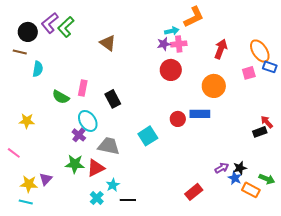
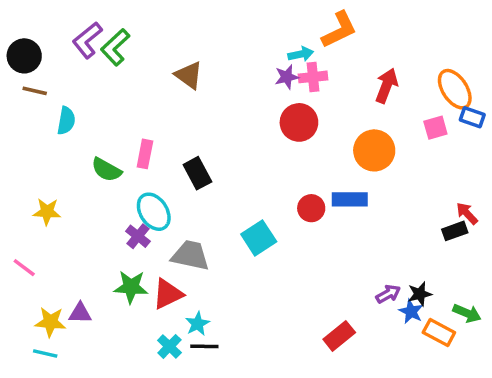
black circle: (28, 32) -> (24, 56), moved
purple triangle: (46, 179) -> (80, 313), turned 48
black line: (128, 200) -> (204, 346), moved

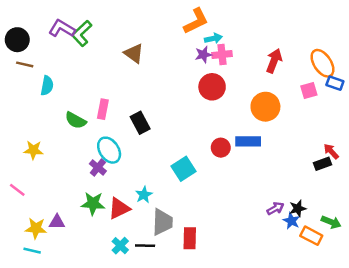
orange L-shape: (339, 30) -> (196, 21), moved
purple L-shape: (87, 40) -> (62, 28), turned 70
gray trapezoid: (190, 255) -> (162, 222), moved, turned 80
cyan star: (197, 324) -> (144, 195), moved
red rectangle: (339, 336) -> (190, 238), moved, turned -50

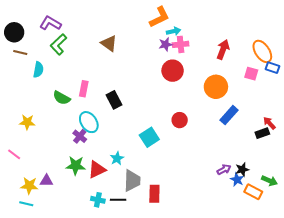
green L-shape: (82, 33) -> (59, 44), moved
pink square: (309, 91) -> (251, 74), turned 32
blue rectangle: (248, 141) -> (229, 115), moved, turned -48
cyan cross: (120, 246) -> (98, 200), turned -32

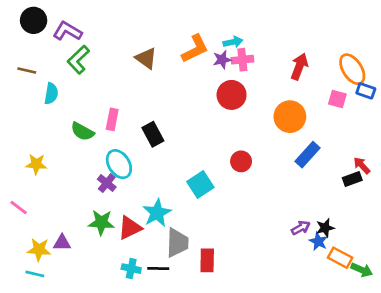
orange L-shape: (159, 17) -> (195, 49), moved
black circle: (14, 32) -> (34, 20), moved
cyan star: (117, 158) -> (157, 213), size x1.5
green arrow: (269, 181) -> (362, 270), moved

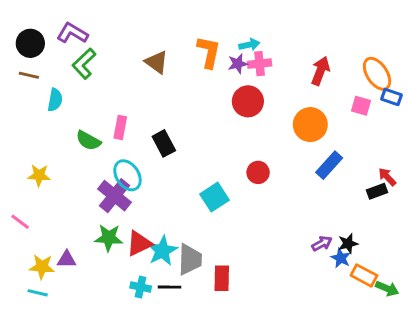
black circle: (34, 20) -> (30, 43), moved
orange L-shape: (195, 49) -> (209, 52), turned -52
purple cross: (107, 183) -> (114, 196), size x1.6
cyan star: (157, 213) -> (162, 251), moved

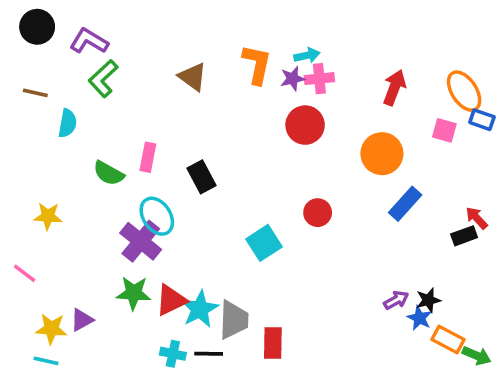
black circle: (30, 43) -> (37, 27), moved
purple triangle: (67, 259) -> (82, 320), turned -30

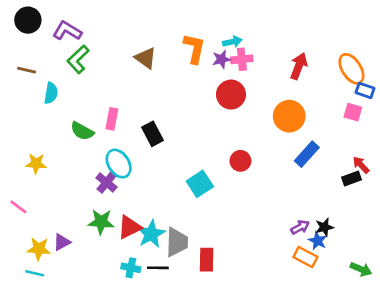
pink square: (444, 130) -> (353, 112), moved
purple cross: (141, 241) -> (106, 183), size x0.7
orange rectangle: (448, 339) -> (305, 257), moved

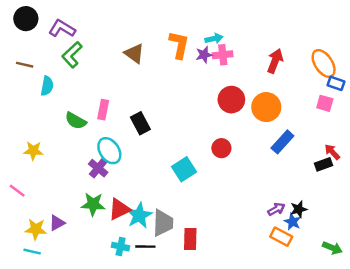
red circle: (231, 95) -> (231, 100), moved

